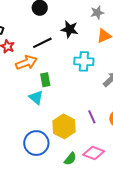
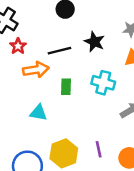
green rectangle: (45, 80) -> (66, 87), moved
cyan triangle: (36, 97) -> (38, 113), turned -42

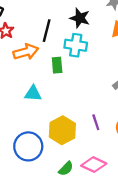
black line: (59, 51) -> (47, 31), turned -55
cyan cross: (103, 83) -> (76, 45), moved

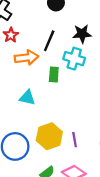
black star: (80, 18) -> (82, 34), turned -30
purple line: (96, 122) -> (75, 140), moved

